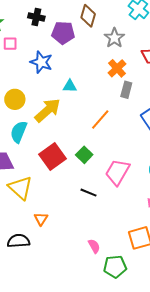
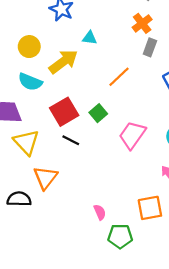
cyan semicircle: (19, 132) -> (30, 82), turned -95
black line: (88, 193) -> (71, 140), moved
orange triangle: (41, 219) -> (45, 178), size x1.6

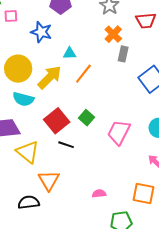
yellow circle: (29, 47) -> (18, 69), size x1.4
orange line: (119, 77) -> (83, 74), moved
orange square: (150, 208) -> (143, 194), turned 30
pink semicircle: (100, 212) -> (99, 194), moved, turned -64

